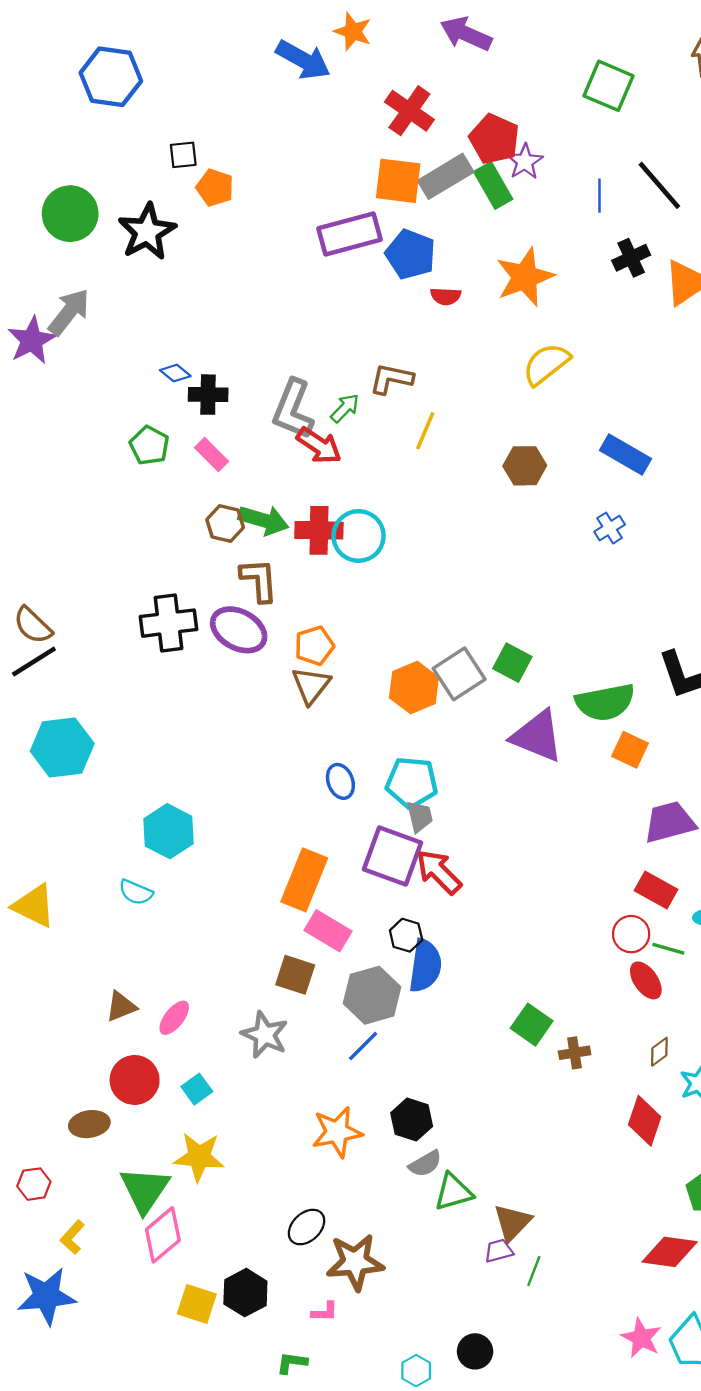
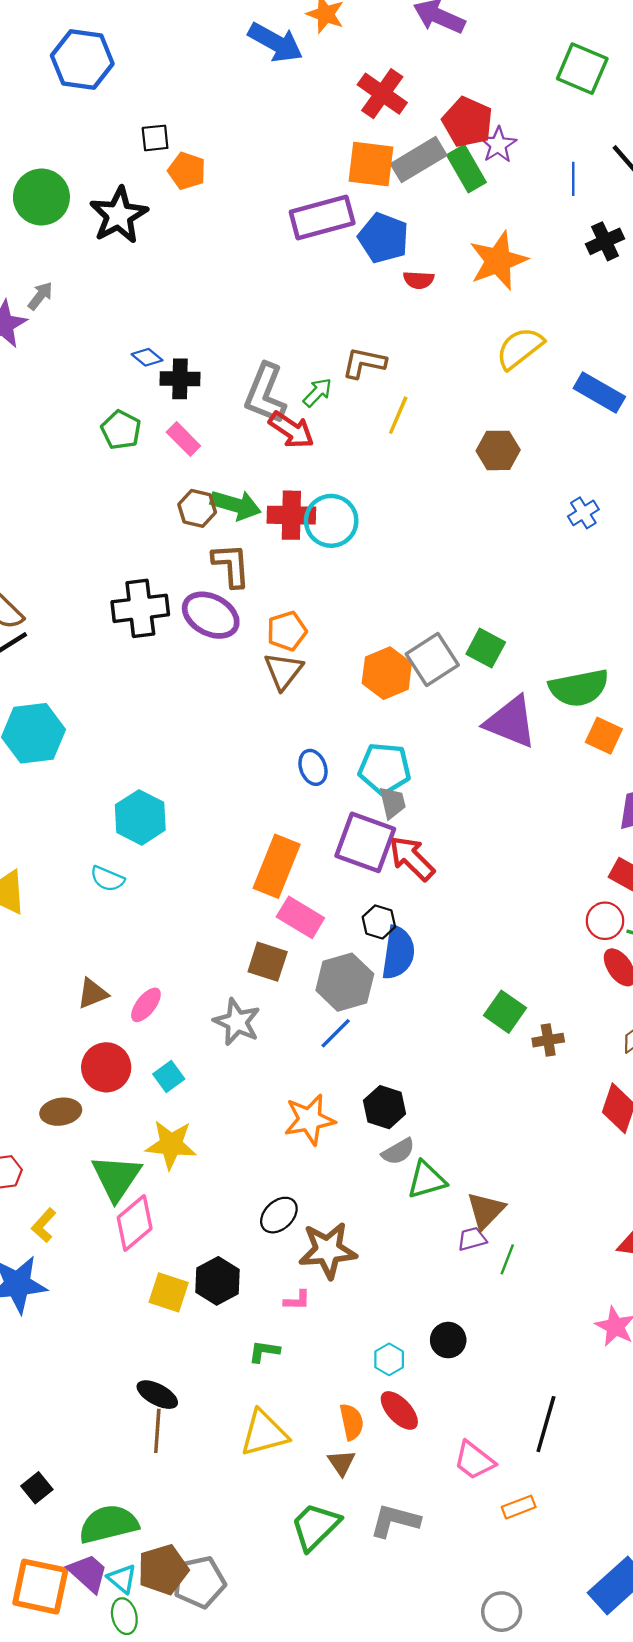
gray arrow: (69, 312) -> (40, 296), size x0.6
blue rectangle: (625, 455) -> (599, 392), moved

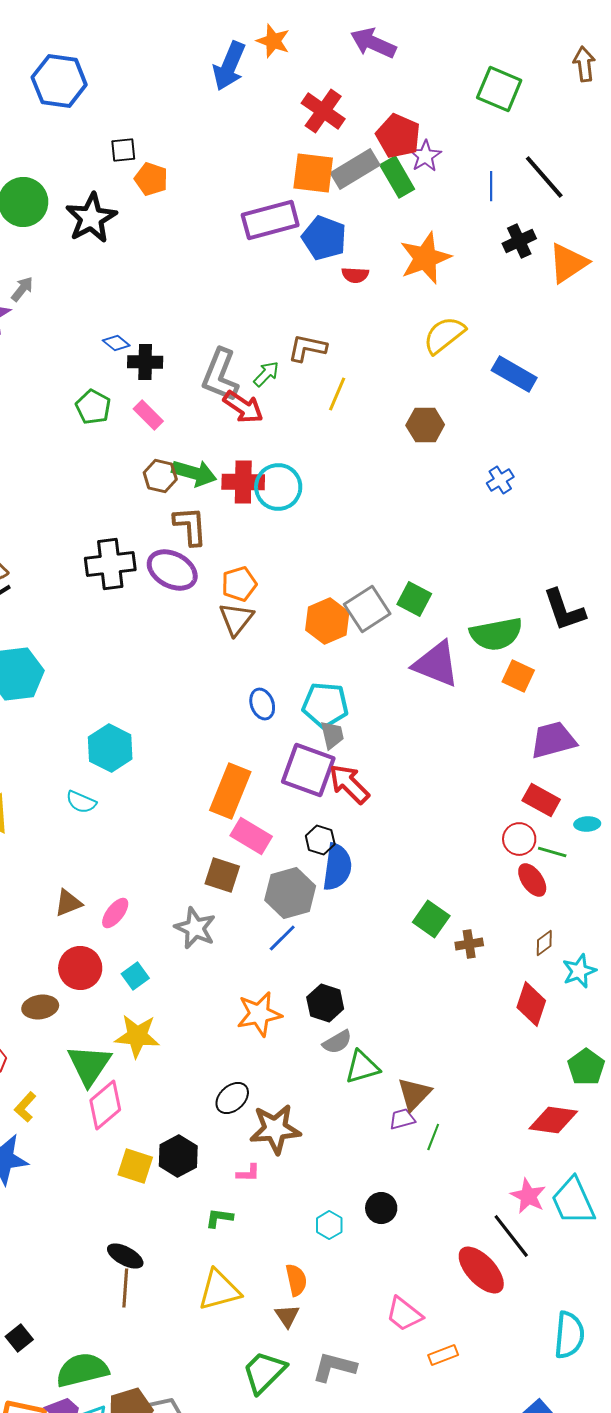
blue arrow: (275, 42) -> (229, 66), turned 84
red ellipse: (399, 1410) -> (481, 1270), moved, size x1.4
black line: (546, 1424) -> (511, 1236), moved, turned -54

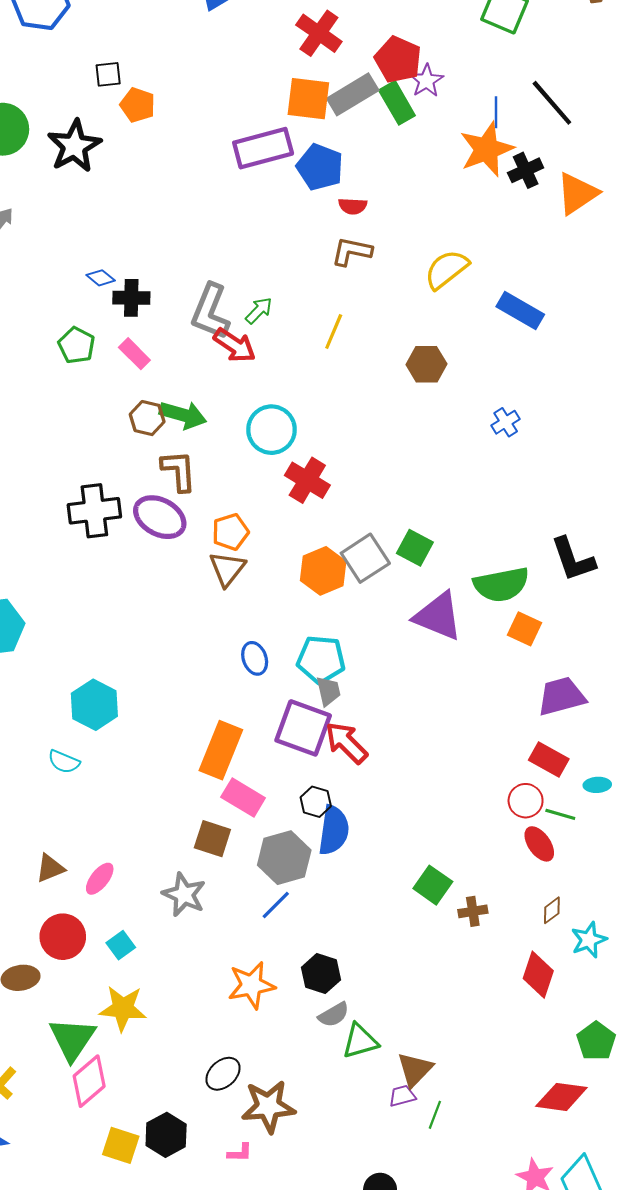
orange star: (425, 258) -> (487, 149), moved
brown L-shape: (307, 348) -> (352, 251), moved
red cross: (243, 482) -> (307, 480), moved, turned 30

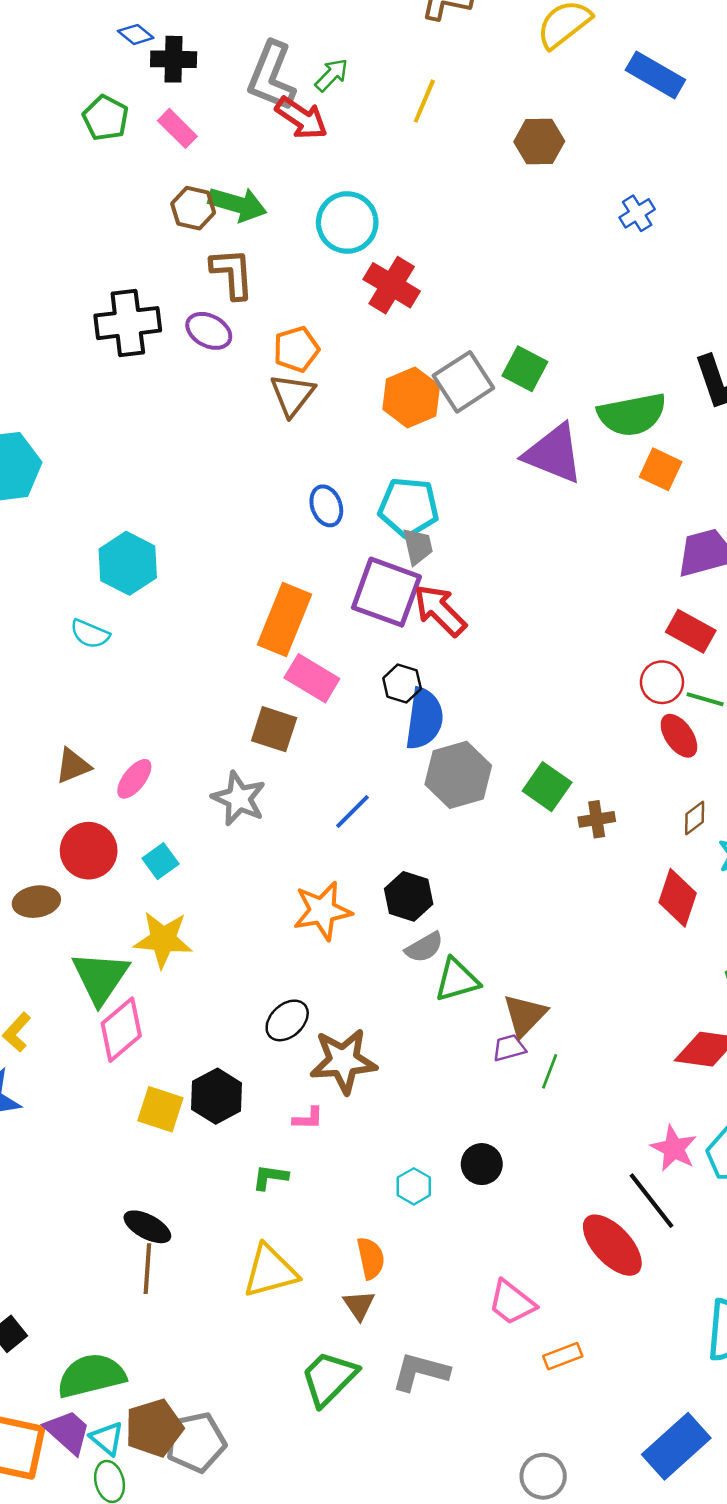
purple ellipse: (160, 517) -> (209, 331), size x0.7
gray hexagon: (284, 858) -> (458, 775), moved

